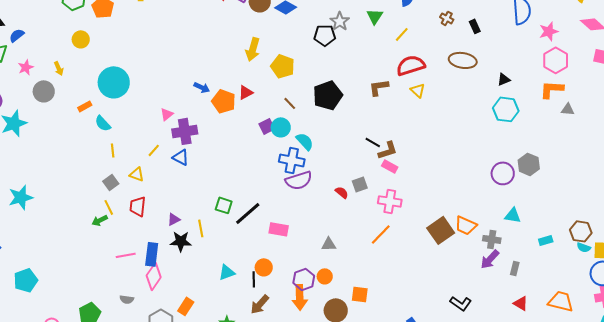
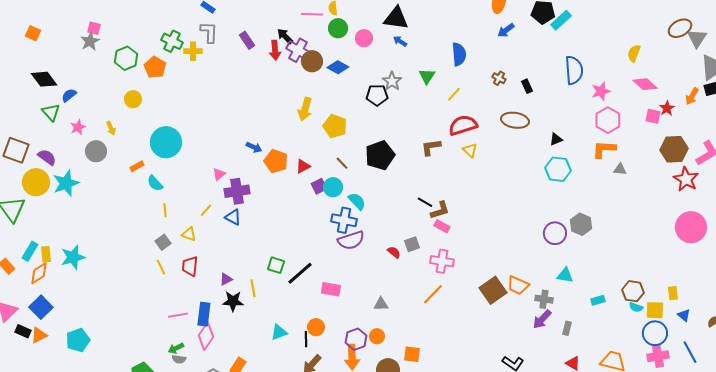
red triangle: (246, 92) -> (303, 166), moved
green arrow: (100, 220) -> (176, 348), moved

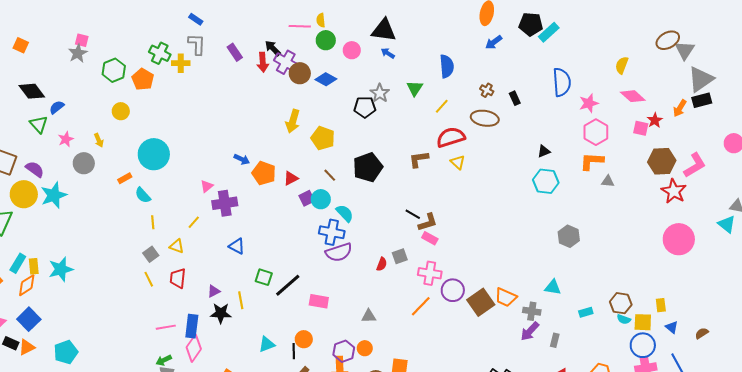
brown ellipse: (515, 120) -> (485, 118), moved
blue triangle: (233, 217) -> (237, 246), moved
purple circle: (555, 233) -> (453, 290), moved
red semicircle: (394, 252) -> (382, 264), turned 72

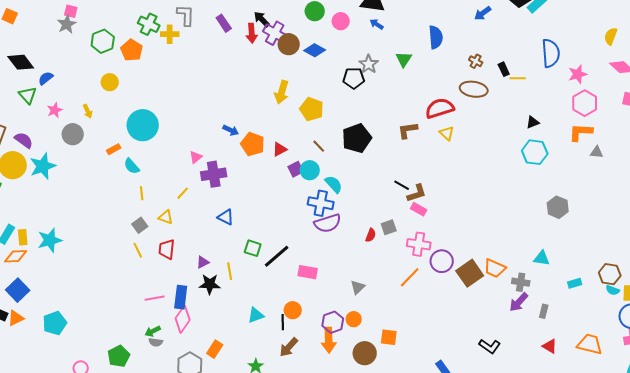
yellow line: (442, 106) -> (518, 78), moved, turned 49
orange diamond: (27, 285) -> (16, 256), turned 30
gray triangle: (369, 316) -> (358, 287), turned -42

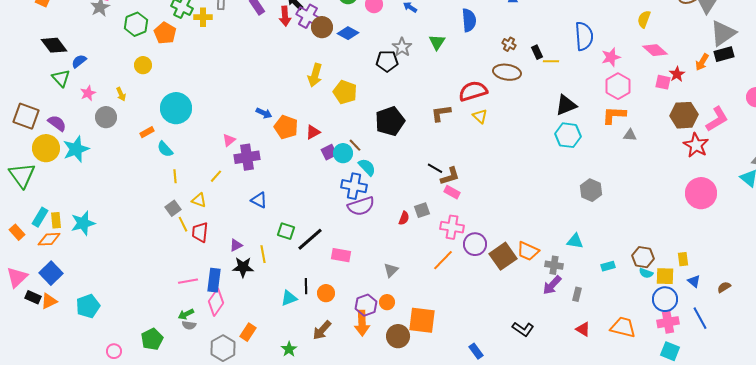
black triangle: (533, 122) -> (566, 105), size x1.6
brown line: (319, 146) -> (355, 145), moved
yellow line: (138, 250) -> (183, 224), moved
black line: (283, 322) -> (306, 286), moved
orange square: (389, 337) -> (422, 320), size x1.6

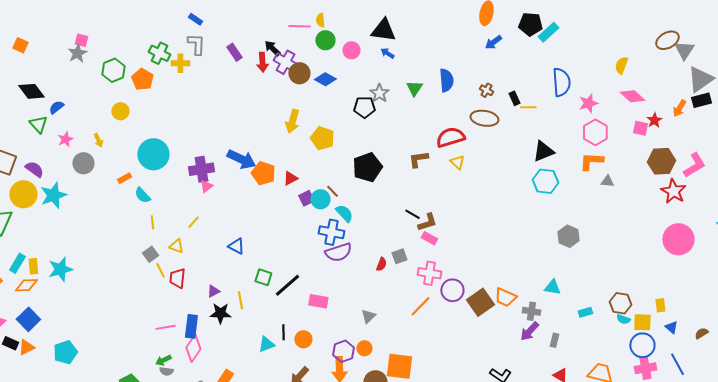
blue semicircle: (469, 20) -> (446, 80), moved
blue arrow: (264, 113) -> (241, 159), size x1.8
purple cross: (247, 157) -> (201, 169), moved

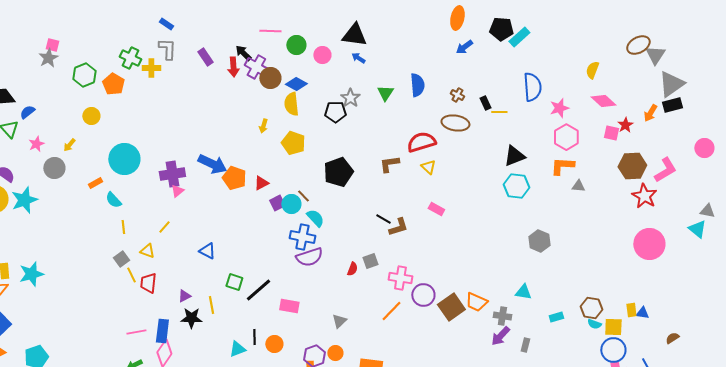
yellow semicircle: (320, 20) -> (291, 104), moved, size x1.6
yellow arrow: (292, 121) -> (263, 126), size x0.6
yellow arrow: (98, 140) -> (69, 145), turned 64
pink rectangle: (429, 238) -> (436, 209), moved
blue triangle: (671, 327) -> (642, 313), moved, turned -32

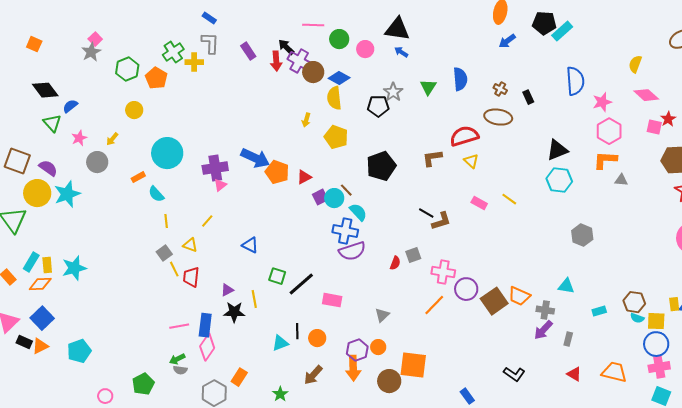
pink square: (52, 45) -> (95, 39), turned 32
green cross: (130, 58) -> (173, 52), turned 30
yellow line: (499, 112) -> (509, 199), moved, turned 35

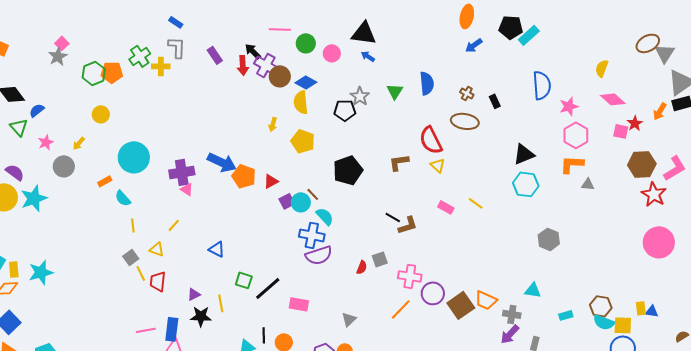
orange pentagon: (156, 78) -> (112, 72), moved, turned -30
red semicircle: (464, 136) -> (431, 140), turned -100
pink triangle: (220, 185) -> (187, 189), turned -48
cyan semicircle: (637, 318) -> (604, 322), size x1.5

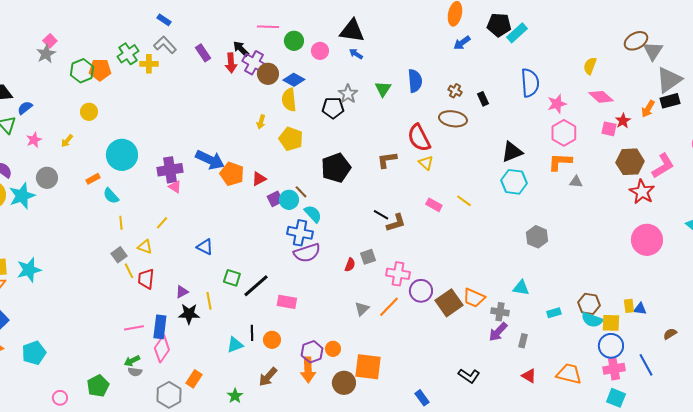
gray L-shape: (177, 47) -> (165, 45), turned -45
gray circle: (64, 166) -> (47, 178), moved
gray triangle: (349, 319) -> (362, 309), moved

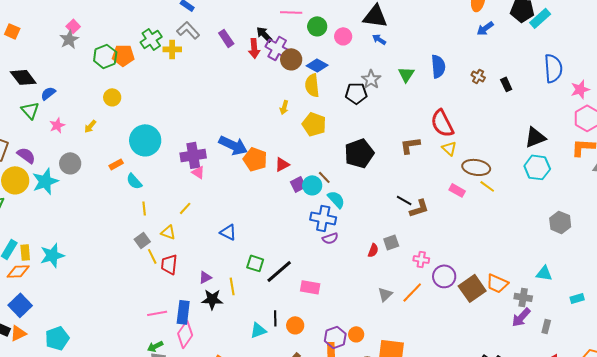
brown ellipse: (453, 119) -> (476, 167), moved
purple semicircle: (307, 253) -> (330, 238), size x0.6
pink cross: (398, 274) -> (421, 259), size x0.7

